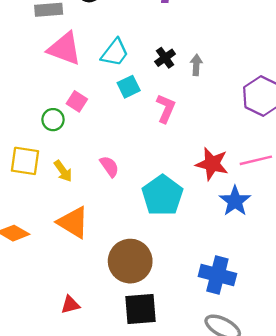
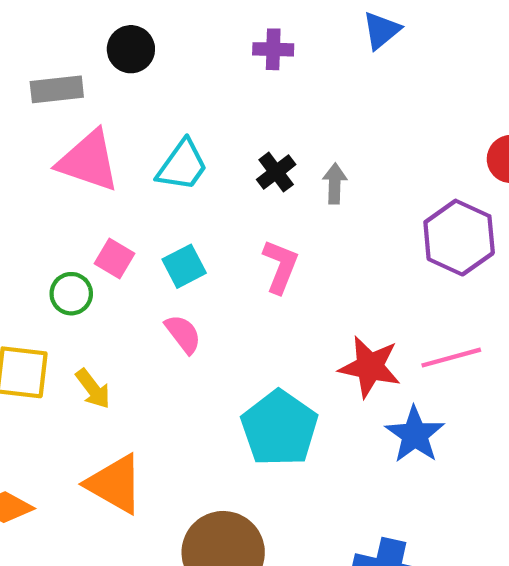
cyan square: (129, 87) -> (184, 266), moved
pink semicircle: (109, 166) -> (183, 334), moved

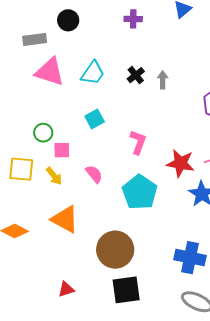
pink square: (114, 259) -> (62, 150), moved, turned -30
pink L-shape: (280, 266) -> (138, 142), moved
pink semicircle: (183, 334) -> (94, 174), moved

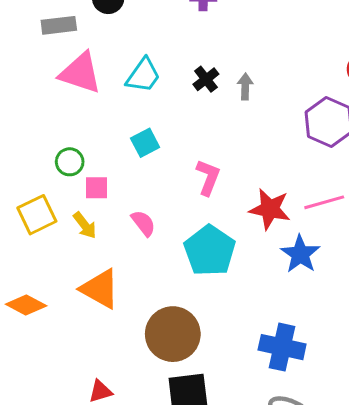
yellow square: (21, 169) -> (37, 215), turned -32

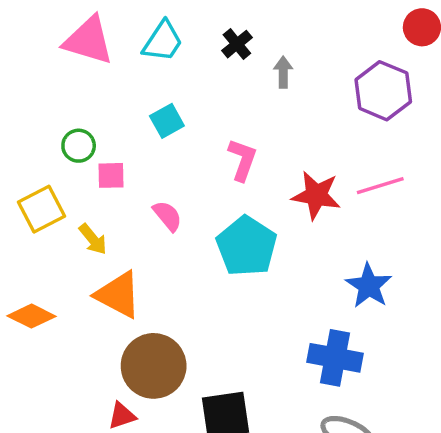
gray arrow: (245, 87) -> (283, 72), moved
yellow arrow: (85, 225) -> (93, 239), moved
blue star: (300, 254) -> (369, 286), moved
brown circle: (173, 334) -> (154, 366), moved

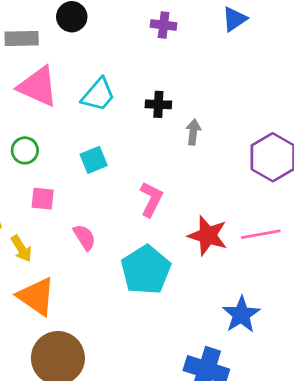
black cross: (237, 44) -> (158, 104), turned 35
green circle: (79, 146) -> (25, 150), moved

